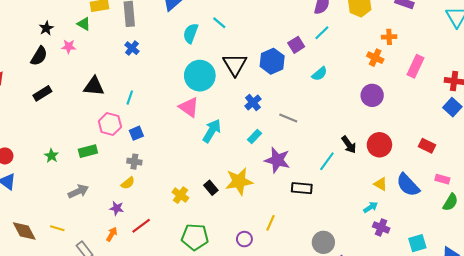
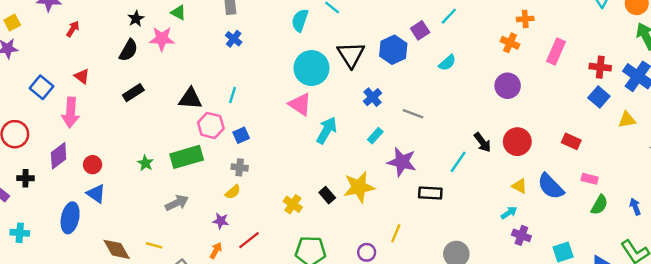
pink star: (69, 47) -> (162, 39), size x1.5
black triangle: (94, 86) -> (190, 99), moved
green rectangle: (88, 151) -> (187, 157), size x1.5

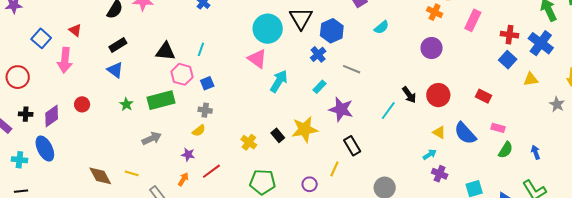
blue hexagon: (393, 50) -> (332, 31), moved
purple diamond: (59, 156) -> (52, 116), moved
black rectangle: (430, 193) -> (352, 146), moved, turned 54
blue triangle: (96, 194) -> (115, 70), moved
blue ellipse: (70, 218) -> (45, 149), moved, turned -40

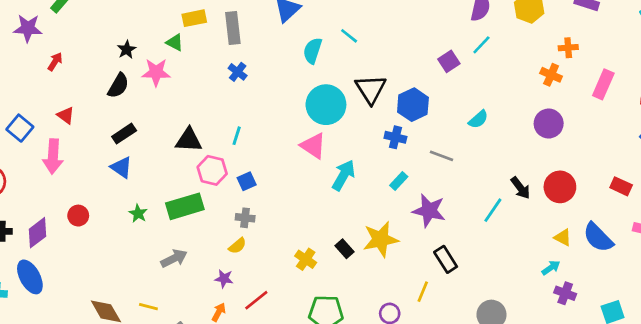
cyan semicircle: (381, 27) -> (478, 119), moved
blue cross: (318, 54) -> (395, 137), turned -35

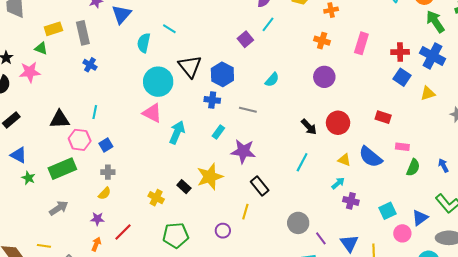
orange cross: (568, 48) -> (331, 10), moved
blue triangle: (121, 167) -> (19, 155), moved
cyan line: (493, 210) -> (302, 162), moved

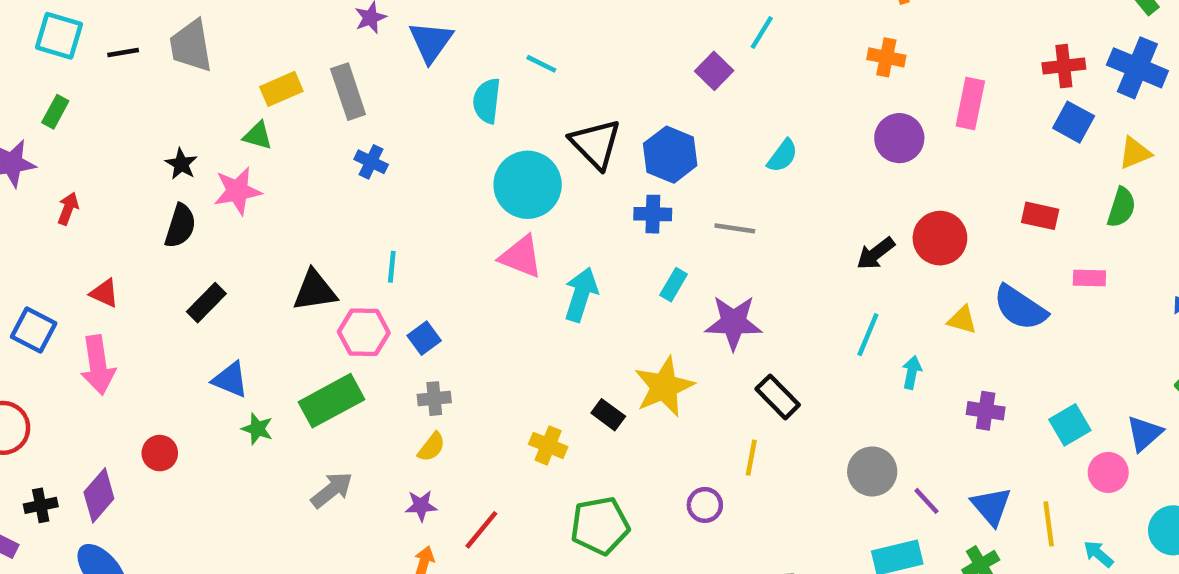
pink rectangle: (361, 43) -> (970, 104), moved
black arrow: (309, 127) -> (876, 253), turned 102
green semicircle: (413, 168) -> (1121, 207), moved
cyan arrow: (338, 183) -> (912, 372), moved, turned -32

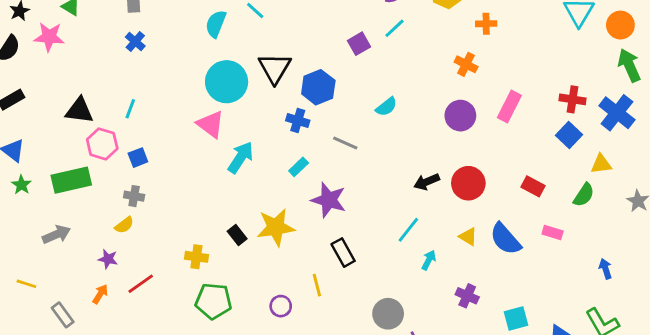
yellow cross: (548, 445) -> (196, 257), moved, turned -30
yellow line: (751, 458) -> (317, 285), turned -40

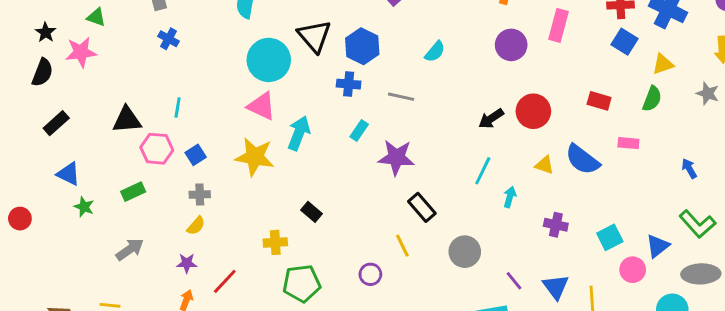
green rectangle: (71, 180) -> (133, 192), size x0.6
yellow star: (276, 227) -> (255, 157), moved, turned 30
gray circle: (388, 314) -> (465, 252), moved

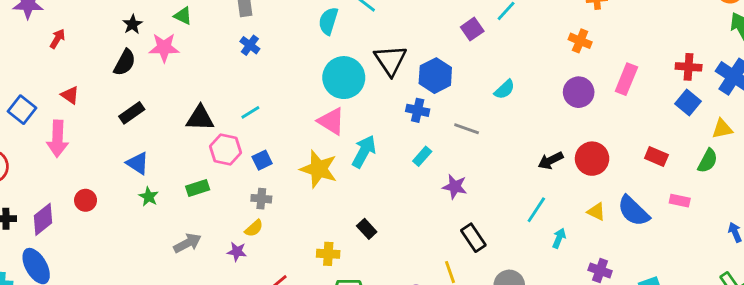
cyan line: (178, 107) -> (250, 112), turned 42
purple star: (396, 157) -> (455, 187), size x0.7
purple star: (187, 263) -> (237, 252), moved

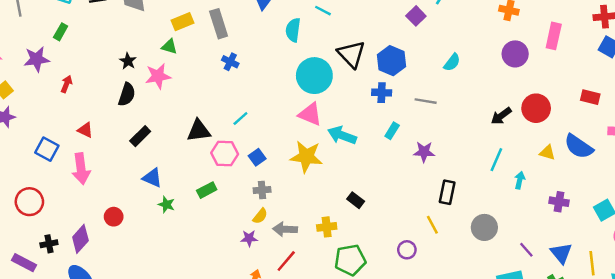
cyan arrow: (364, 152) -> (342, 135), turned -88
black rectangle: (473, 238) -> (447, 192), turned 55
gray arrow: (187, 243) -> (285, 229), moved, turned -140

